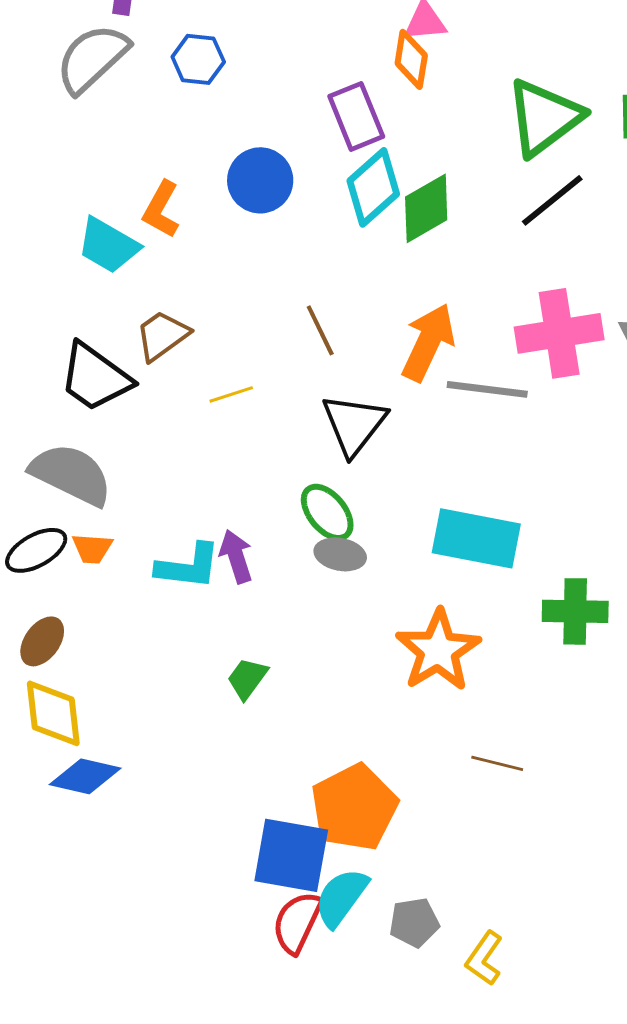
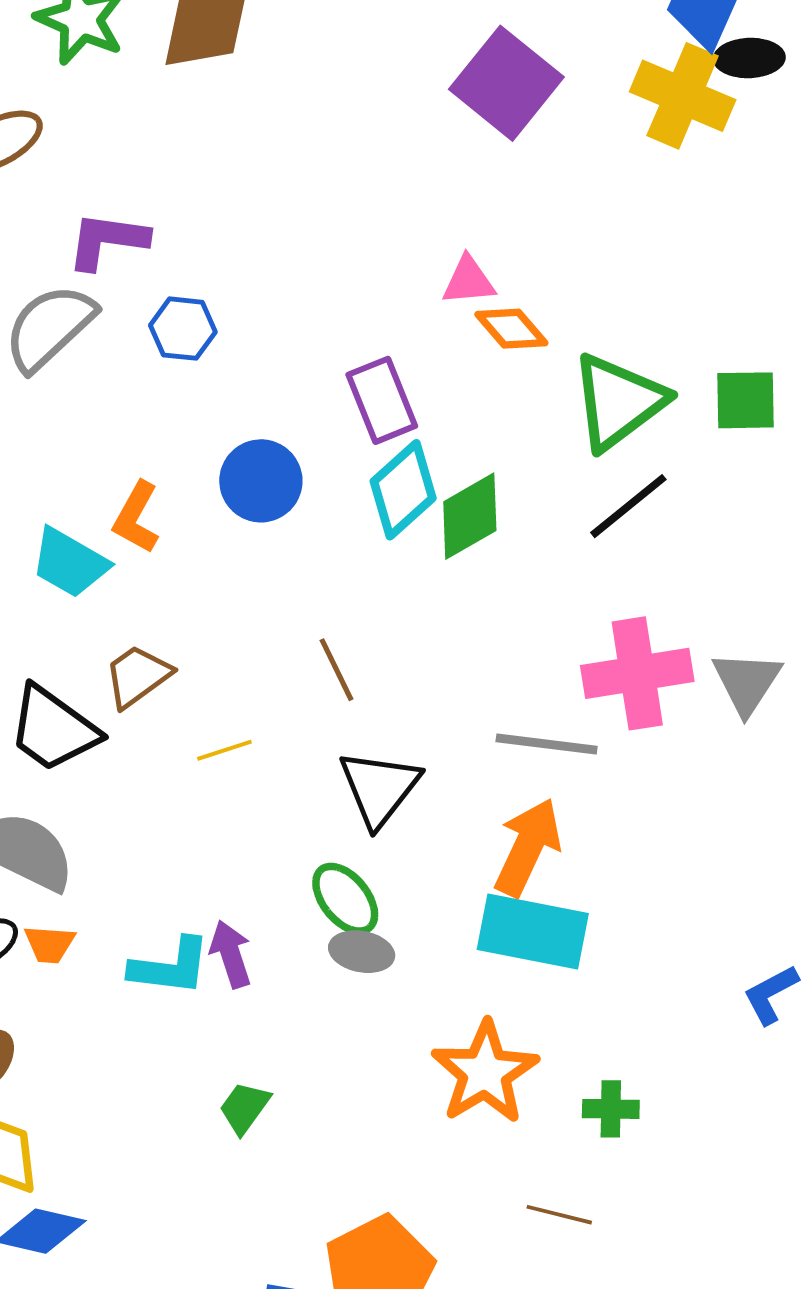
orange diamond: (411, 59) -> (511, 329), moved, turned -50
orange arrow: (428, 342) -> (528, 847), moved
green cross: (575, 611) -> (611, 1109), moved, size x0.7

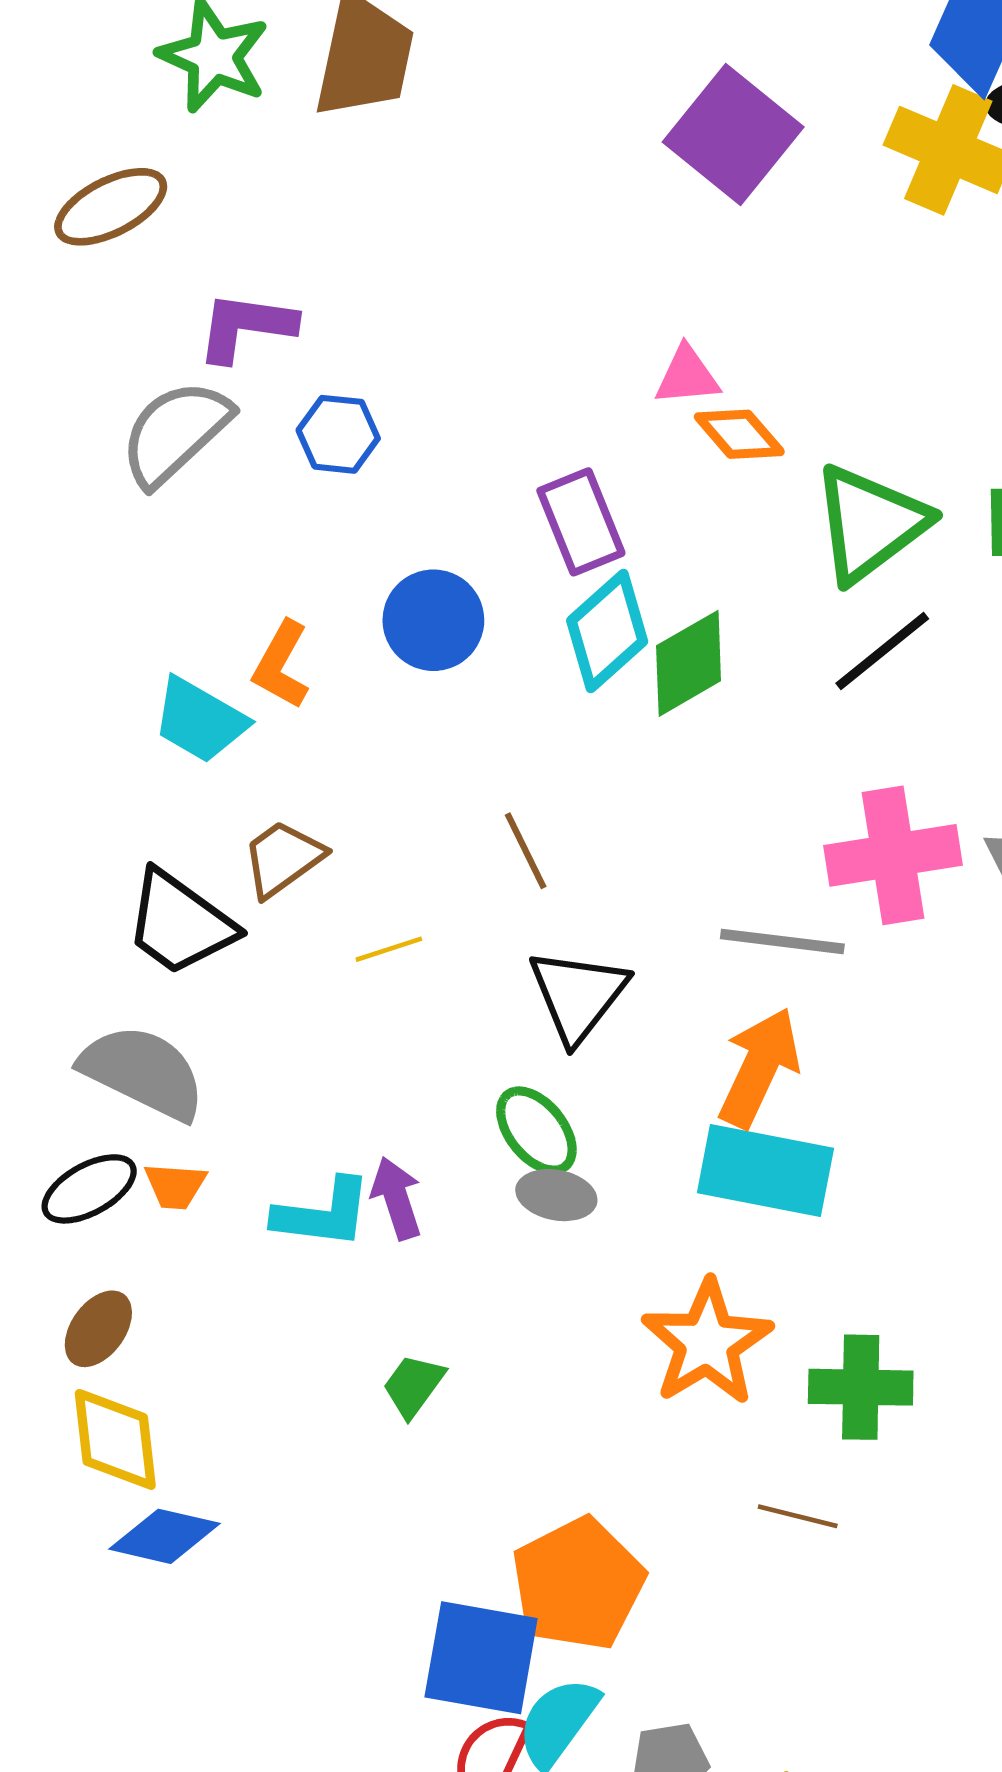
green cross: (611, 1109) -> (861, 1387), size x1.5

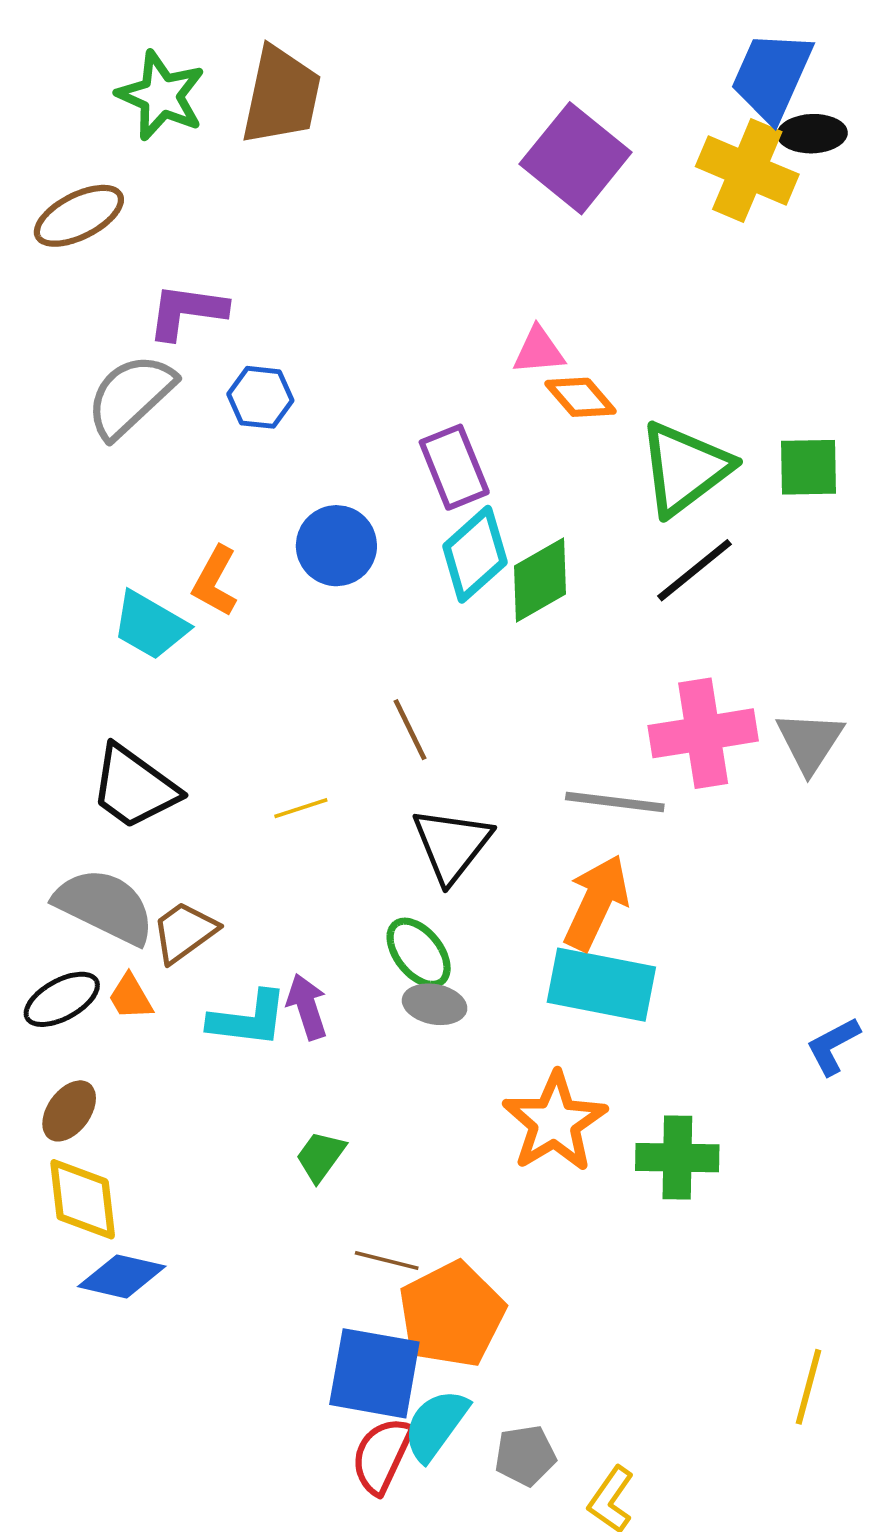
brown trapezoid: (283, 858) -> (184, 932), moved
orange trapezoid: (175, 1186) -> (130, 997), turned 56
brown line: (798, 1516) -> (387, 1261), moved

